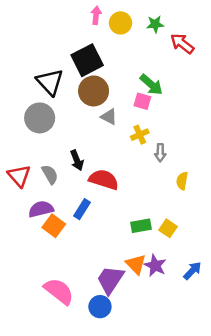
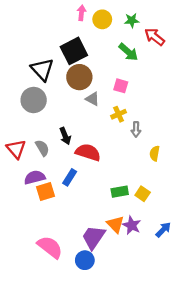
green arrow: (151, 85) -> (128, 52), moved
orange square: (54, 226) -> (46, 192), turned 36

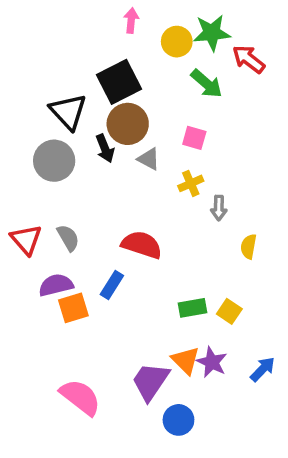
yellow circle: (102, 19) -> (177, 42), moved
green star: (132, 20) -> (212, 33), size x1.5
black arrow: (65, 136) -> (105, 148), moved
blue circle: (85, 260) -> (178, 420), moved

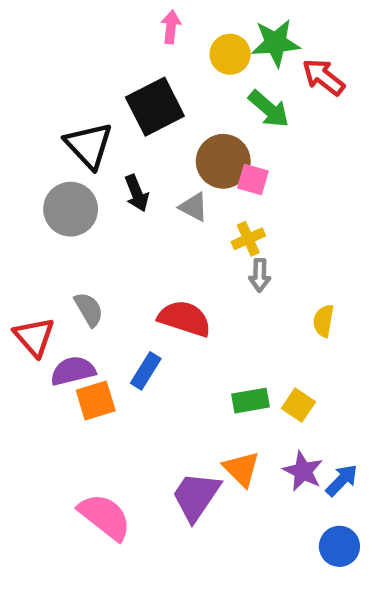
brown circle: (128, 124) -> (223, 161), moved
gray arrow: (219, 208) -> (260, 275), moved
red triangle: (26, 240) -> (34, 337), moved
purple star: (212, 362) -> (303, 471), moved
blue circle: (178, 420) -> (339, 546), moved

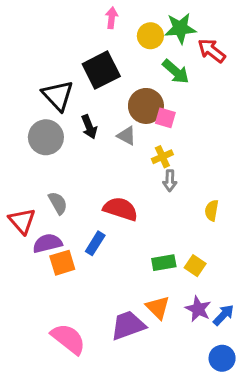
purple trapezoid: (196, 496) -> (128, 325), turned 36

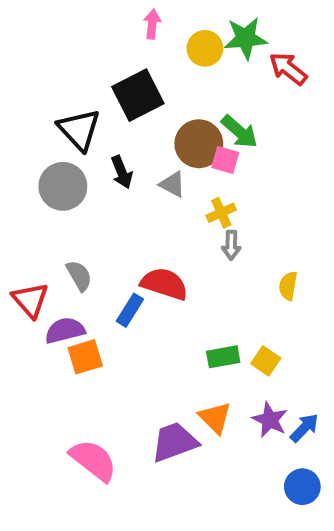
green arrow: (176, 72) -> (239, 132), moved
blue rectangle: (95, 243) -> (130, 310), moved

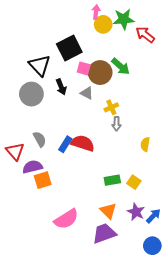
pink arrow: (152, 24) -> (96, 12), moved
pink square: (225, 160) -> (84, 68), moved
blue rectangle: (130, 310) -> (65, 144), moved
purple trapezoid: (174, 442) -> (104, 233), moved
pink semicircle: (93, 460) -> (66, 219), moved, turned 110

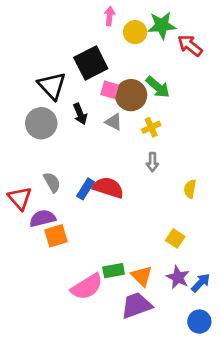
pink arrow: (96, 12) -> (110, 16), moved
yellow cross: (111, 107) -> (151, 127), moved
green rectangle: (112, 180) -> (114, 271), moved

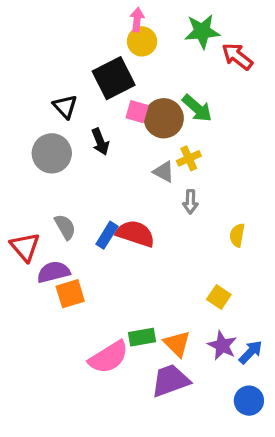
yellow circle: (135, 32) -> (142, 41), moved
black triangle: (52, 86) -> (65, 107), size x0.7
gray triangle: (114, 122) -> (164, 172), moved

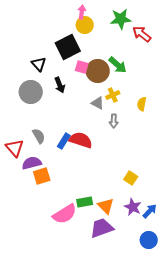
yellow semicircle: (237, 235) -> (142, 104), moved

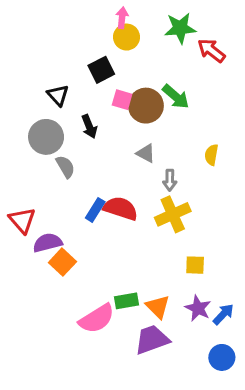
black square: (68, 47) -> (101, 70), size x0.7
yellow cross: (113, 95) -> (173, 214), moved, size x1.6
gray semicircle: (39, 136) -> (65, 167), moved
orange square: (42, 176) -> (62, 262), turned -30
yellow square: (131, 178) -> (195, 265), turned -32

